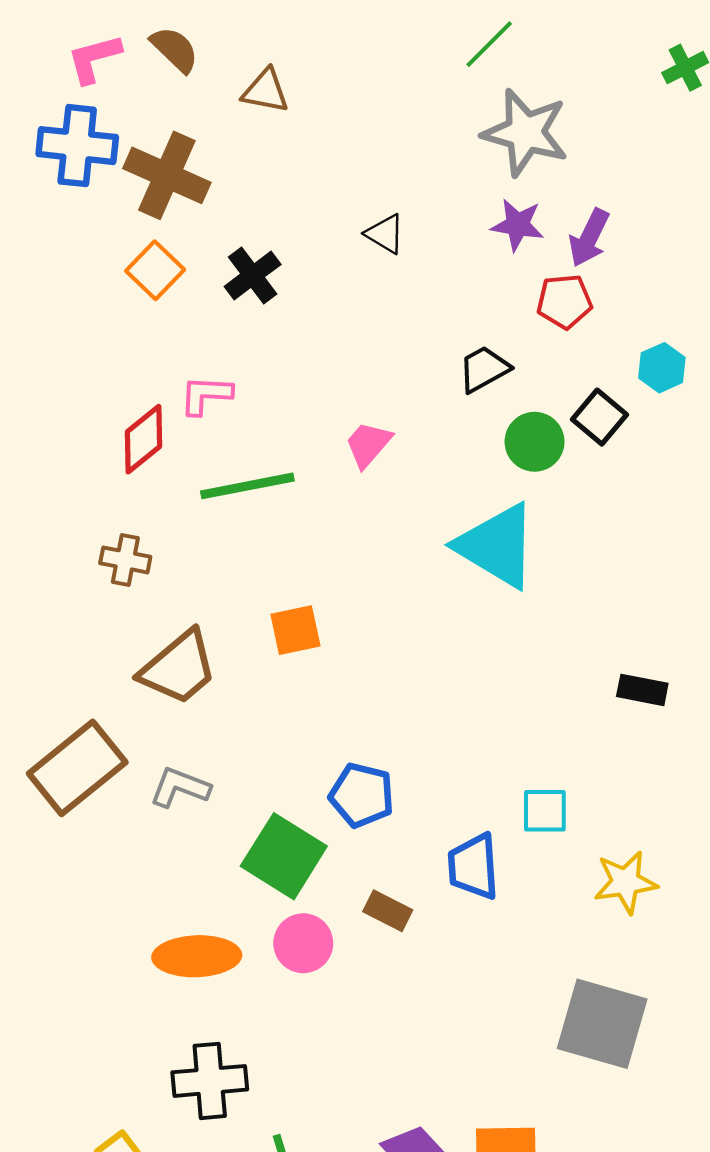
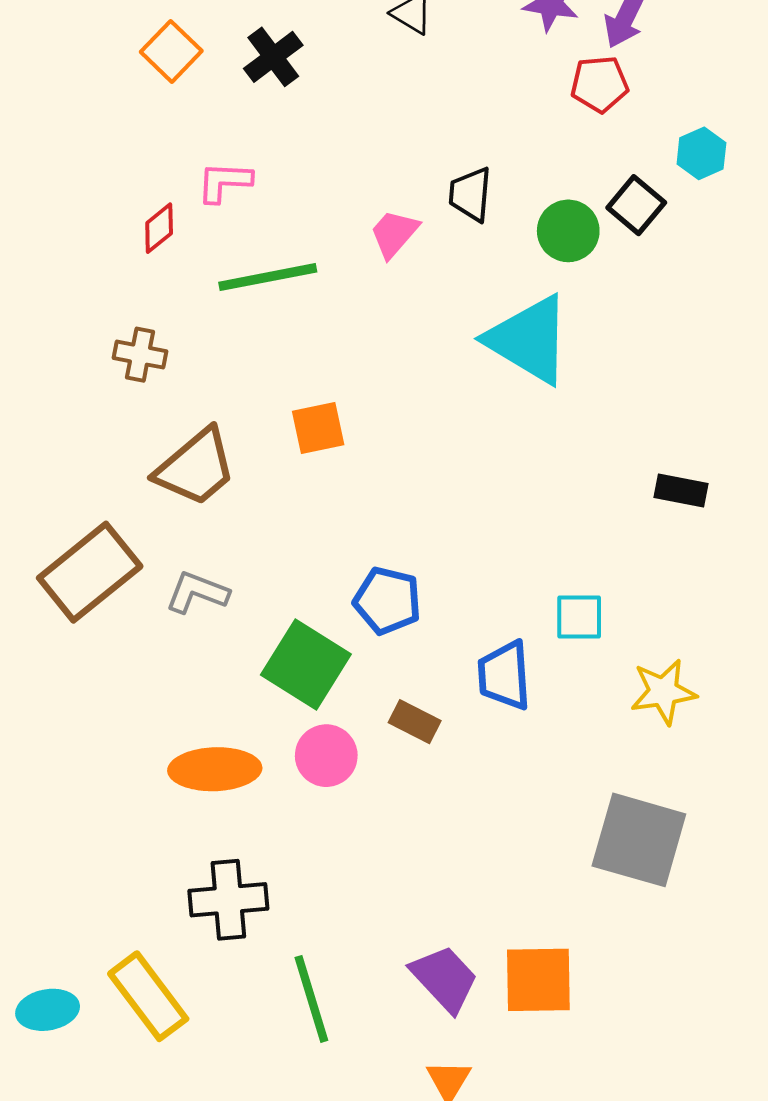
black trapezoid: (484, 369) -> (470, 194), moved, turned -56
red diamond: (143, 439) -> (159, 228), size x0.7

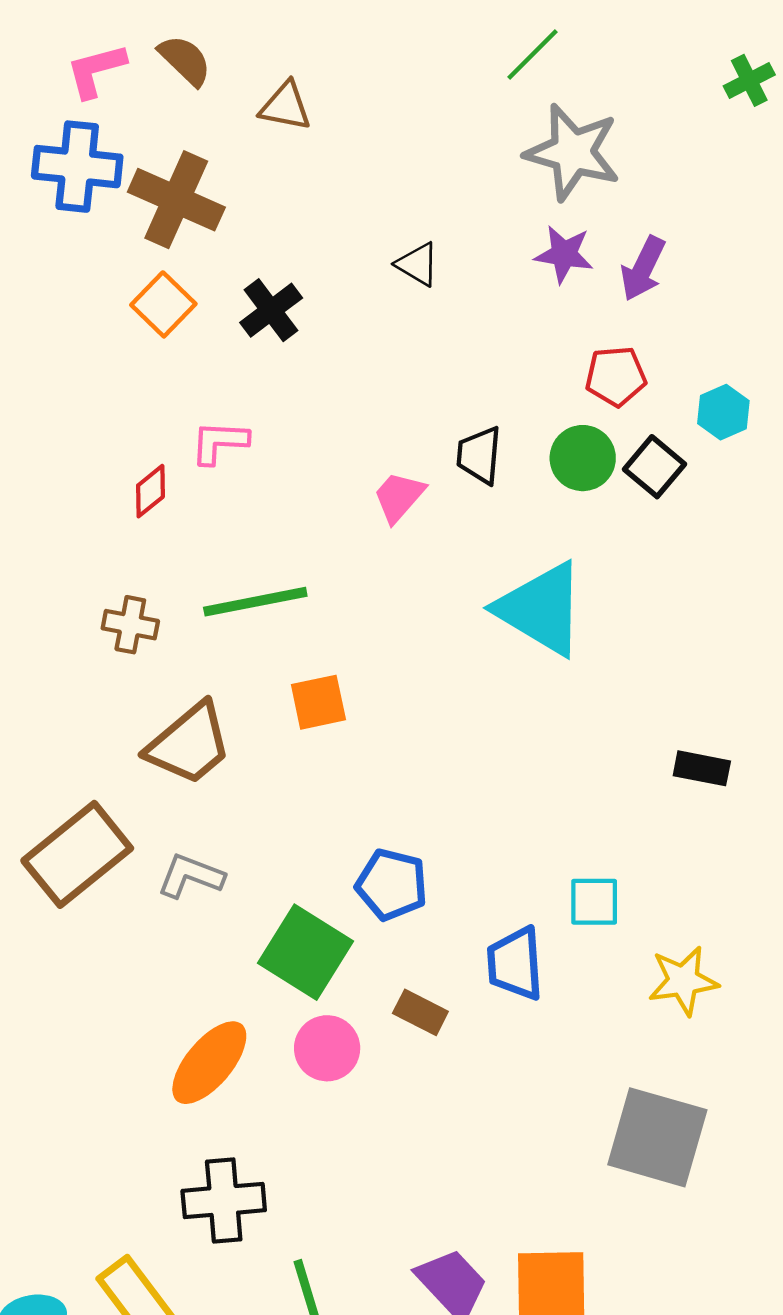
red pentagon: (599, 84) -> (616, 376), moved
green circle: (568, 231) -> (583, 458), moved
green line: (268, 277) -> (255, 602), moved
orange ellipse: (215, 769) -> (209, 1063), turned -48

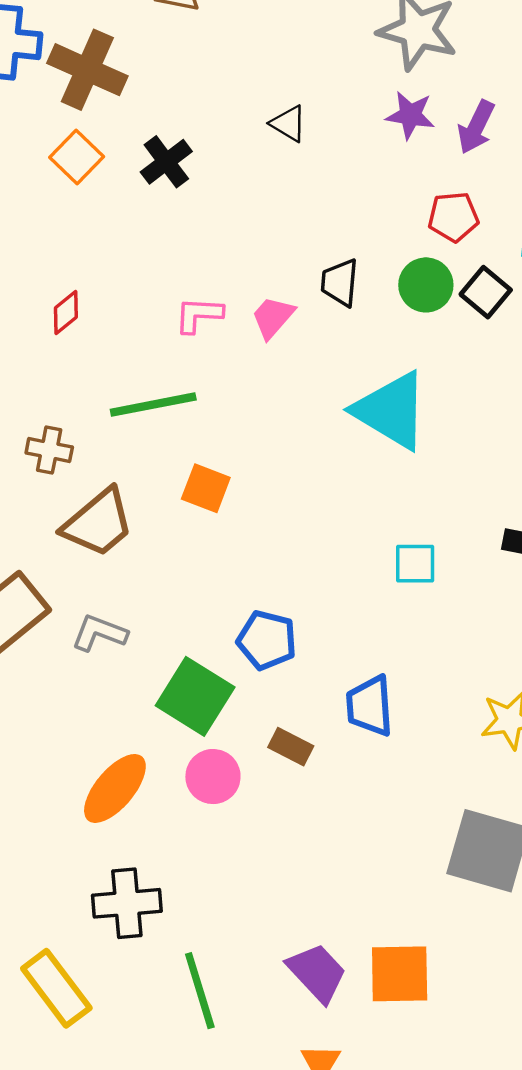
pink L-shape: (219, 442) -> (199, 315), moved
brown cross: (130, 625) -> (49, 450), moved
orange square: (318, 702) -> (206, 488), turned 33
cyan square: (594, 902) -> (415, 564), moved

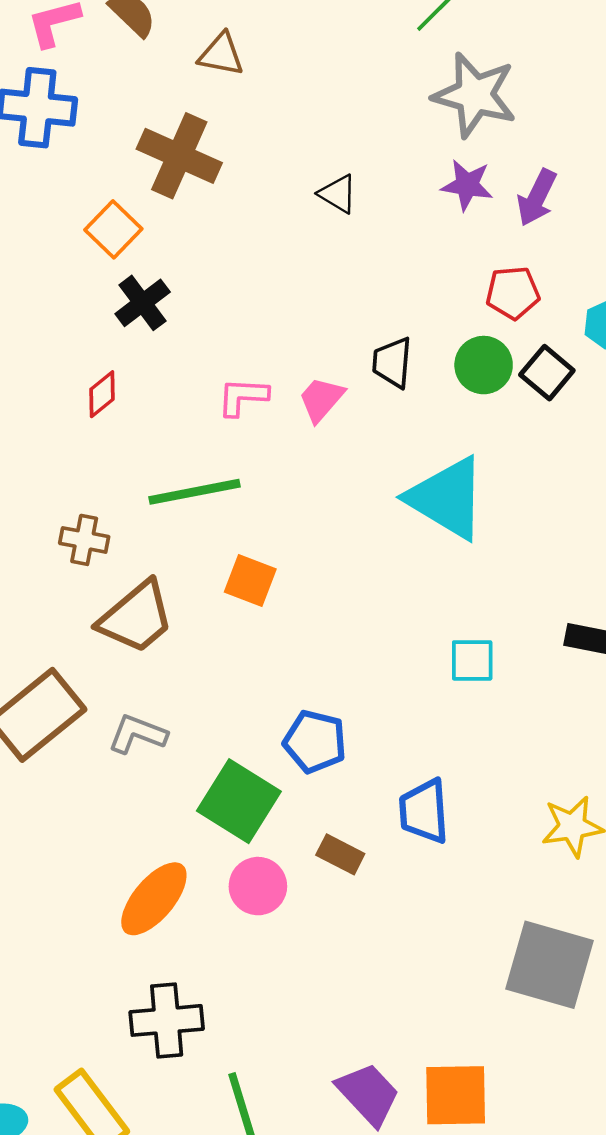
brown cross: (87, 70) -> (179, 156), moved
black cross: (166, 162) -> (143, 303), moved

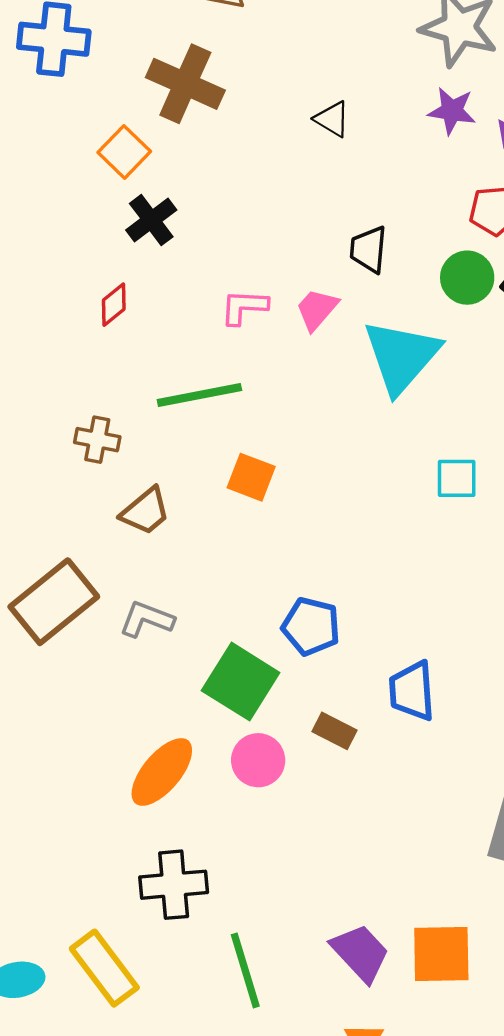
black trapezoid: (392, 362) -> (369, 249), moved
cyan triangle: (447, 498) -> (401, 356), moved, turned 40
brown trapezoid: (136, 617) -> (145, 511), size x0.7
cyan square: (472, 660) -> (457, 478), moved

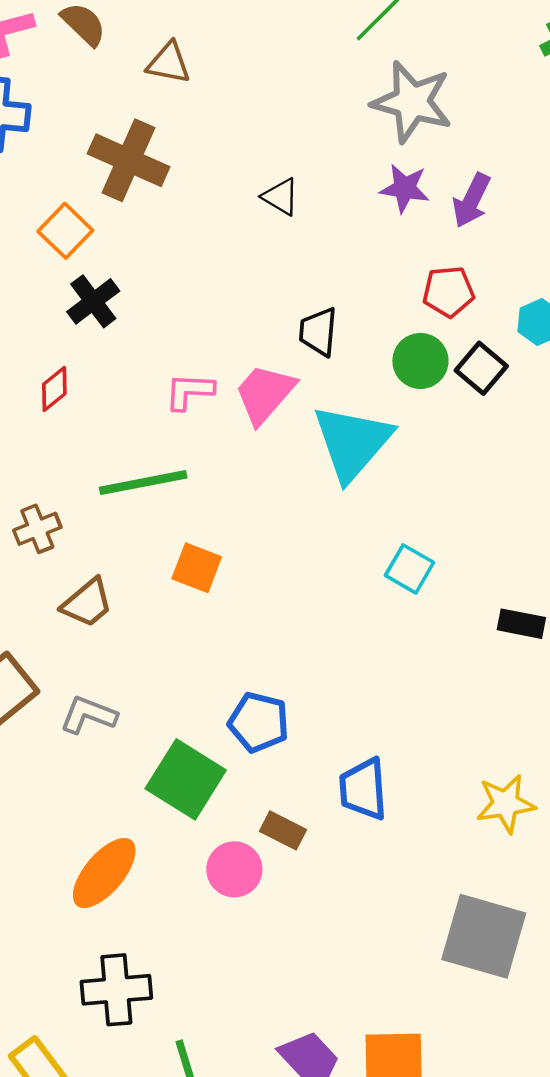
pink trapezoid: (317, 309) -> (265, 394), size x1.4
brown cross: (97, 440) -> (37, 529), turned -33
cyan square: (457, 478) -> (410, 569), turned 30
pink circle: (258, 760) -> (234, 869), moved

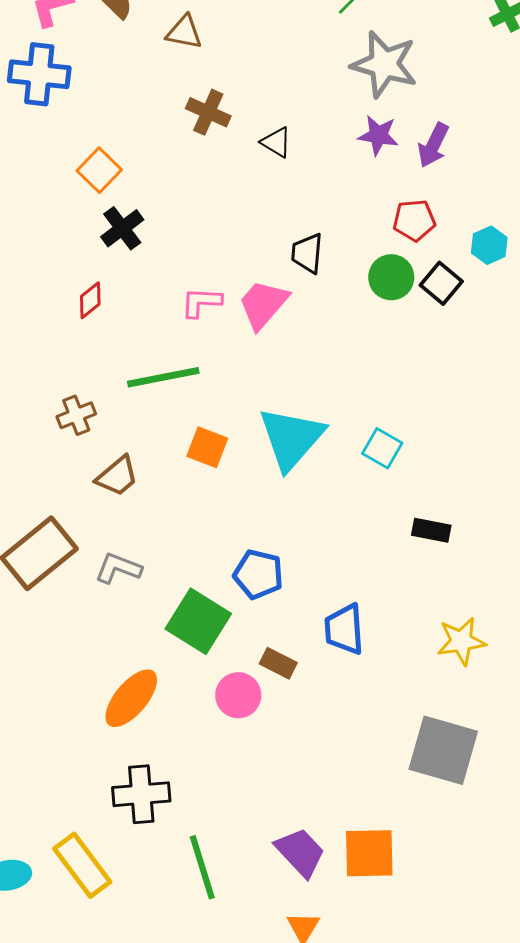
brown cross: (129, 160) -> (208, 112), moved, size x0.7
cyan triangle: (352, 442) -> (291, 438), moved
black rectangle: (521, 624) -> (431, 530), moved

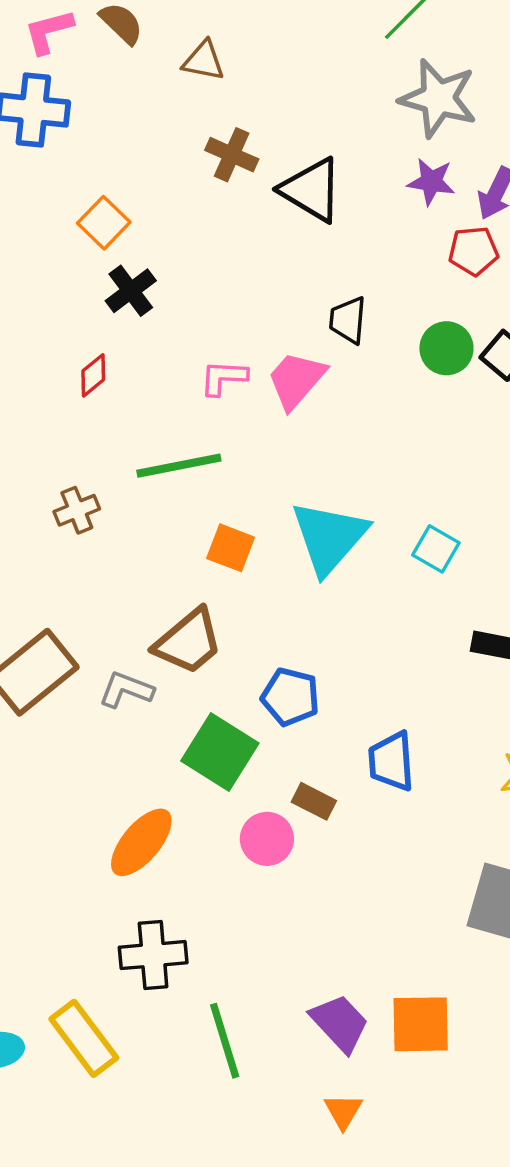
black triangle: (276, 142) -> (312, 190), size x1.8
red pentagon: (414, 220) -> (473, 251), moved
brown trapezoid: (117, 476) -> (188, 642), moved, size x1.4

